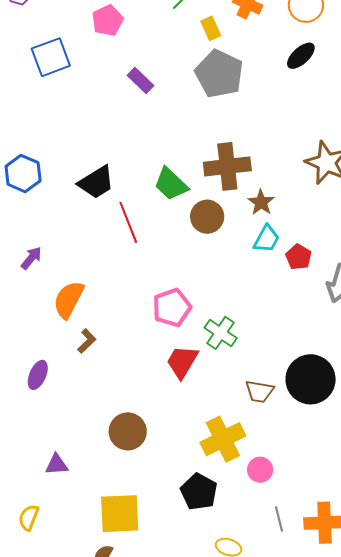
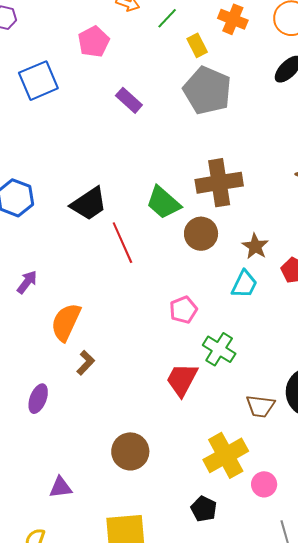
brown star: (261, 202) -> (255, 246), moved
cyan trapezoid: (267, 239) -> (244, 284), moved
pink pentagon: (172, 308) -> (183, 310), moved, size x0.7
black pentagon: (199, 492) -> (204, 509), size x0.7

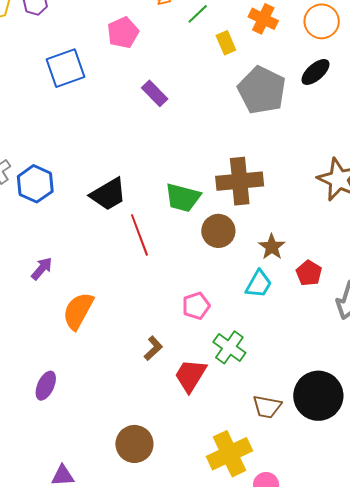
gray pentagon: (207, 90) -> (262, 90), moved
green trapezoid: (163, 203) -> (183, 198), turned -30
brown L-shape: (86, 363) -> (153, 348), moved

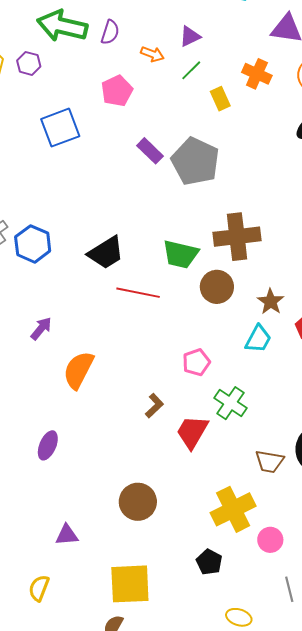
gray pentagon: (262, 90) -> (195, 161), moved
red line: (139, 235) -> (138, 293), turned -57

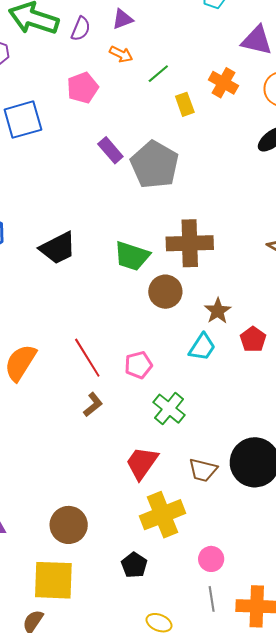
purple triangle: (190, 36) -> (123, 19), moved
red line: (138, 293) -> (87, 358), moved, turned 42
red trapezoid: (192, 432) -> (142, 463), moved
brown circle: (138, 502) -> (69, 525), moved
pink circle: (270, 540) -> (211, 559), moved

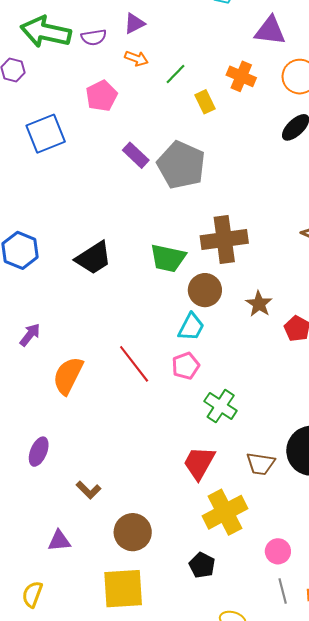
purple semicircle: (81, 29) -> (94, 37), turned 65
cyan trapezoid: (202, 347) -> (191, 327), moved
brown L-shape: (93, 405) -> (88, 490), moved, turned 90

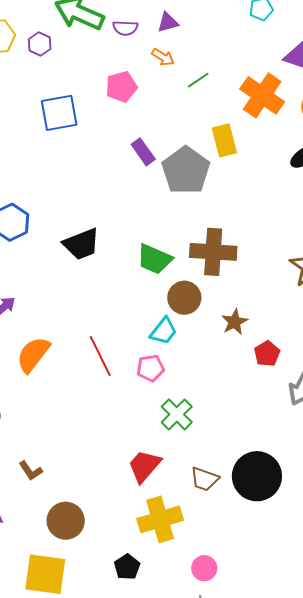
orange cross: (241, 76) -> (262, 95), size x1.5
yellow rectangle: (205, 102) -> (224, 140), moved, size x1.4

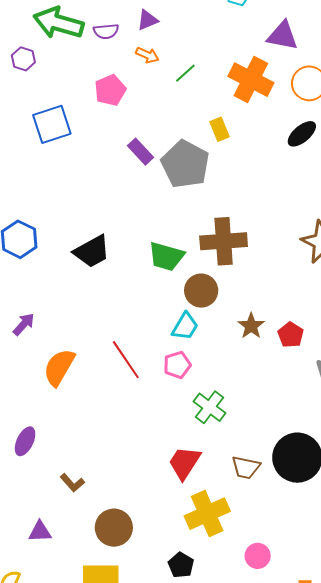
yellow rectangle: (224, 140) -> (219, 129), size x0.7
brown star: (235, 322) -> (251, 326), moved

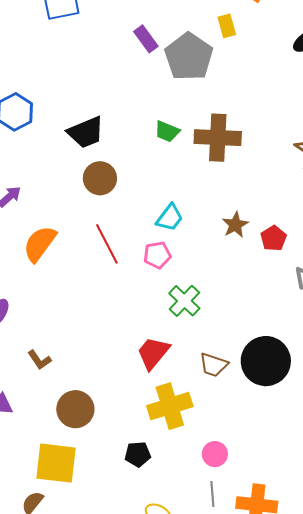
green trapezoid: (166, 256) -> (167, 131), moved, size x0.7
brown circle: (201, 291) -> (100, 178), moved
black pentagon: (181, 565) -> (138, 454), turned 30

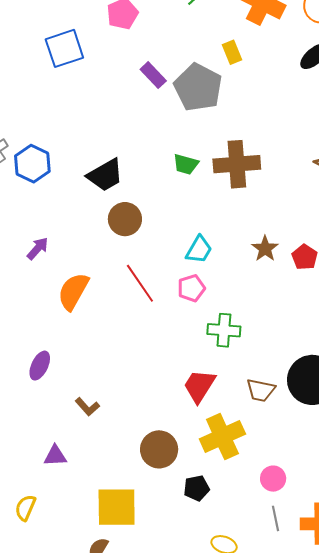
green cross: (184, 301) -> (224, 330), turned -32
brown circle: (75, 409) -> (159, 449), moved

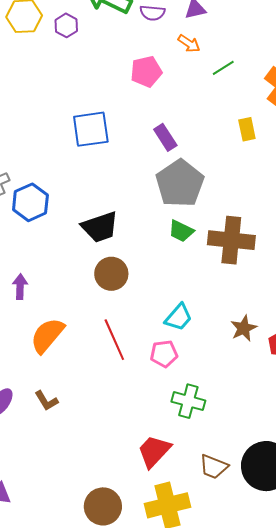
blue square: (64, 48) -> (91, 129), moved
gray pentagon: (198, 87) -> (180, 183), moved
purple arrow: (38, 248) -> (20, 287), turned -50
brown L-shape: (87, 407) -> (46, 401), moved

